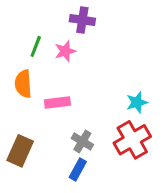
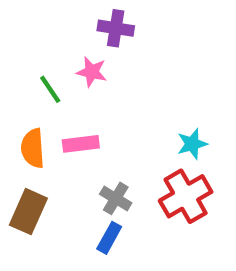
green line: (36, 46) -> (50, 89), moved, turned -55
pink star: (65, 51) -> (92, 72), turned 30
orange semicircle: (23, 84) -> (33, 148), moved

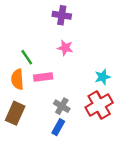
pink star: (92, 72) -> (65, 48), moved
green line: (50, 89) -> (27, 57), moved

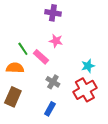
pink rectangle: (43, 77) -> (41, 57), moved, turned 49
orange semicircle: (17, 79) -> (15, 68), turned 96
gray cross: (62, 106) -> (53, 82), moved

